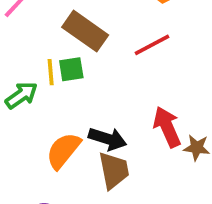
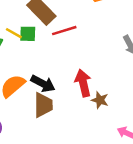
red line: (152, 45) -> (64, 31), moved
yellow line: (51, 72) -> (14, 33), turned -66

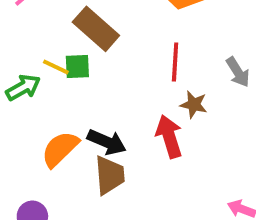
red line: (64, 31) -> (175, 62), moved, turned -65
brown star: (100, 100) -> (194, 105), moved

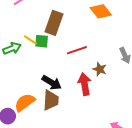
brown rectangle: (96, 29) -> (54, 23), turned 60
red line: (175, 62) -> (77, 50), moved, turned 60
orange semicircle: (60, 149) -> (25, 102), moved

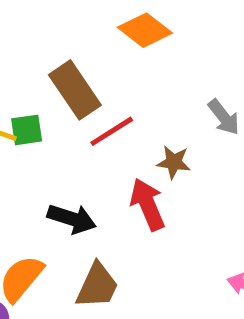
brown rectangle: (54, 23) -> (75, 90), moved, turned -40
brown trapezoid: (51, 100) -> (97, 286), moved, turned 35

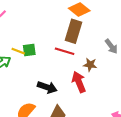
brown rectangle: (75, 90) -> (74, 31), moved, turned 50
red line: (112, 131) -> (65, 51), turned 48

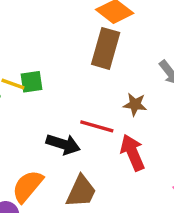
red line: (65, 51) -> (97, 126), moved
red arrow: (79, 82) -> (133, 153), moved

